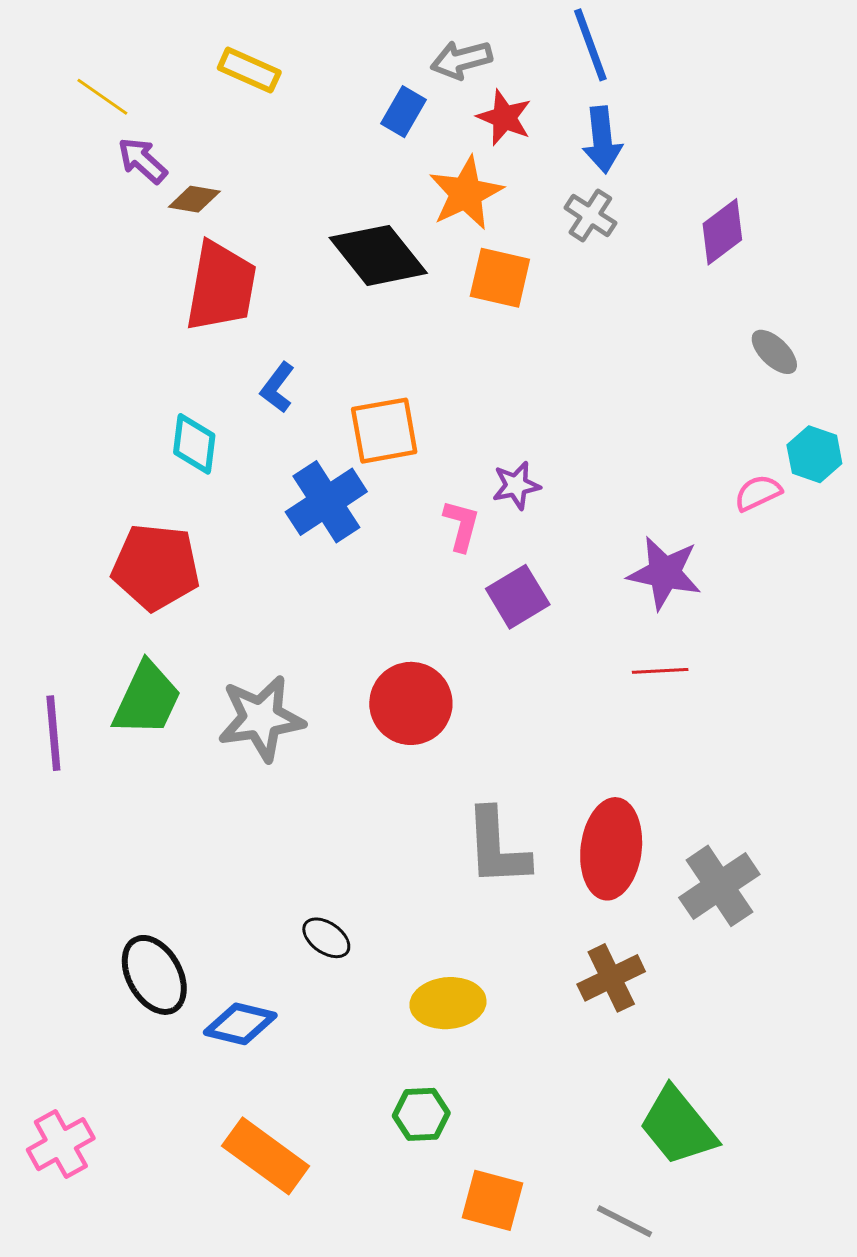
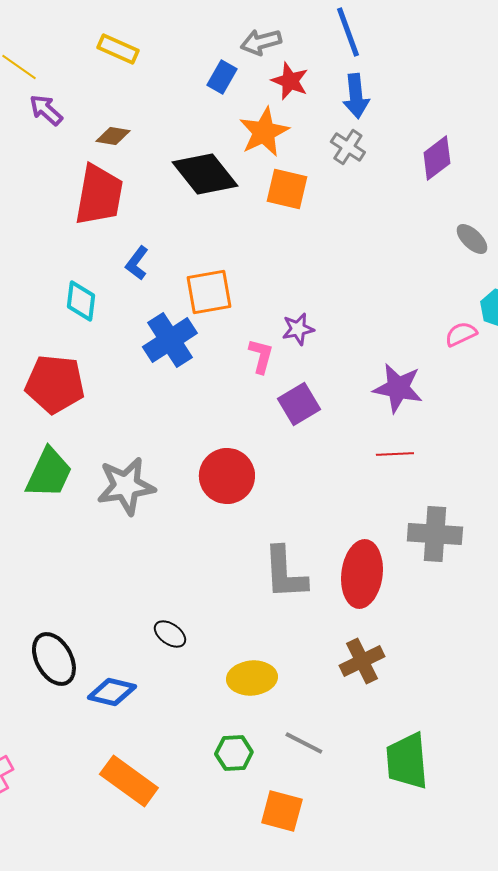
brown diamond: (194, 199) -> (113, 136), moved
gray cross: (719, 886) -> (435, 534), moved, turned 38
green trapezoid: (678, 1126) -> (407, 761), turned 34
gray line: (625, 1221) -> (304, 743), moved

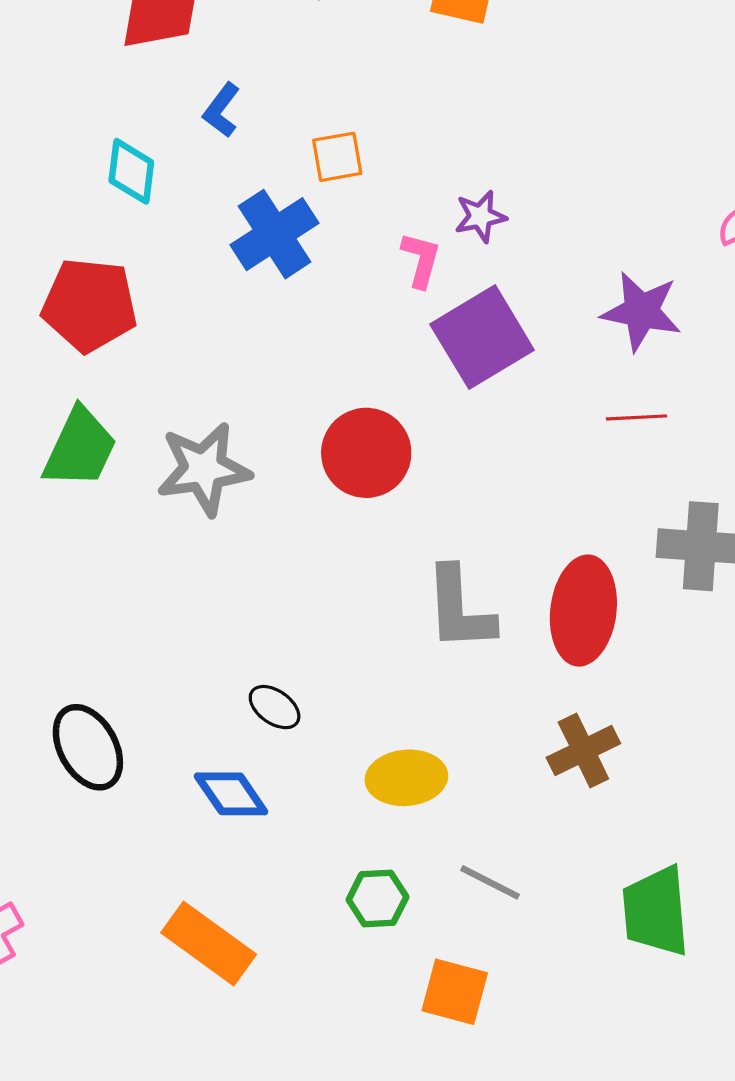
orange square: (209, 292) -> (337, 157), size x0.7
purple square: (299, 404) -> (482, 337), size x1.5
blue diamond: (112, 692) -> (231, 794), moved, turned 42

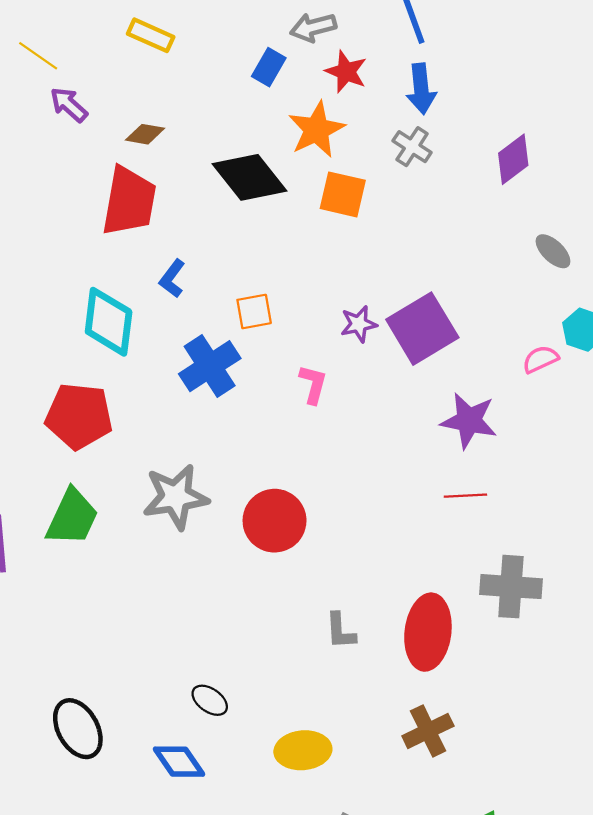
cyan diamond: (131, 171) -> (109, 322), size x1.5
purple star: (480, 216) -> (359, 324), moved
purple square: (482, 337) -> (422, 329), moved
gray star: (204, 469) -> (176, 497), moved
gray L-shape: (460, 609) -> (340, 631), size x0.6

